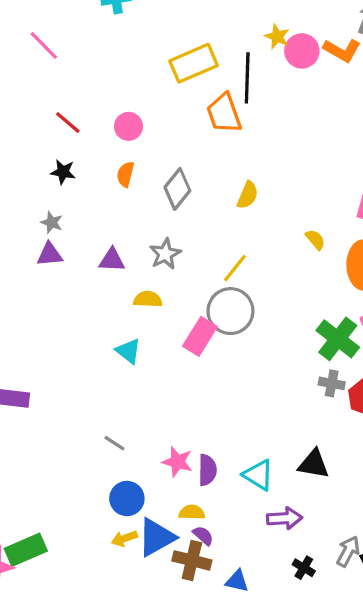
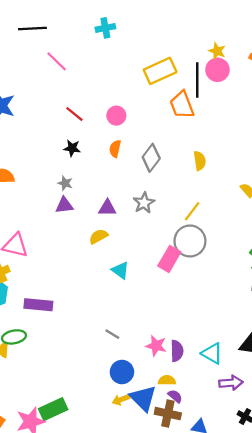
pink circle: (302, 51) -> (217, 70), moved
yellow semicircle: (248, 195) -> (200, 161), turned -30
yellow semicircle: (148, 299) -> (98, 236), moved, turned -30
blue triangle: (156, 537) -> (143, 398), turned -44

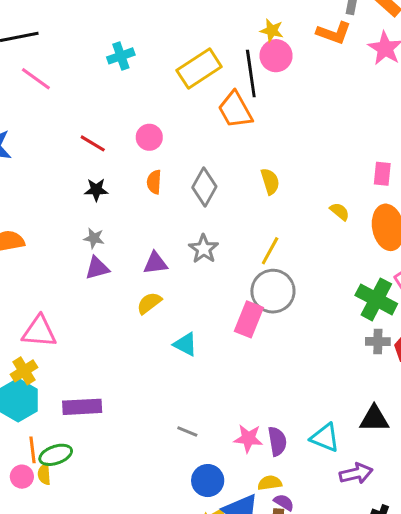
cyan cross: (105, 28) -> (121, 56), moved
pink line: (57, 61) -> (36, 79), moved

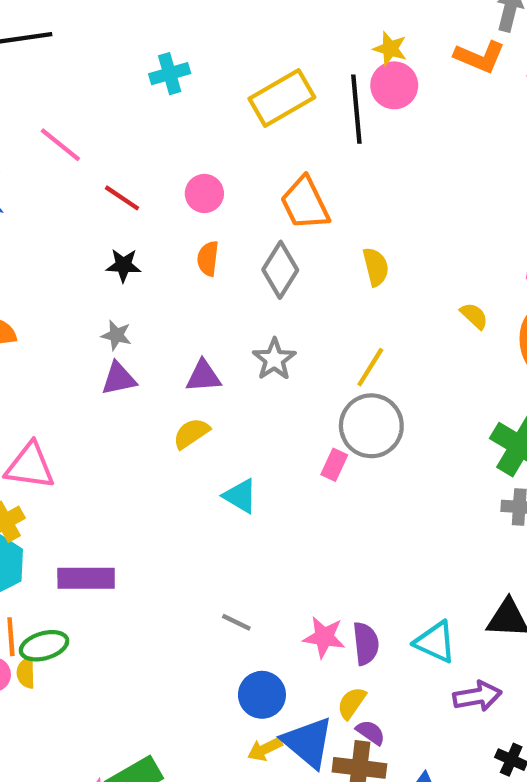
pink line: (36, 79) -> (60, 145), moved
orange trapezoid: (235, 110) -> (305, 203), moved
pink rectangle: (249, 319) -> (334, 465), size x0.6
yellow semicircle: (270, 483) -> (352, 703), turned -50

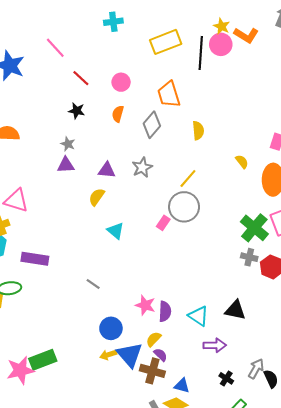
orange L-shape: (480, 57) -> (246, 35), moved
yellow semicircle: (191, 433) -> (97, 197), turned -30
gray line: (236, 622) -> (93, 284), moved

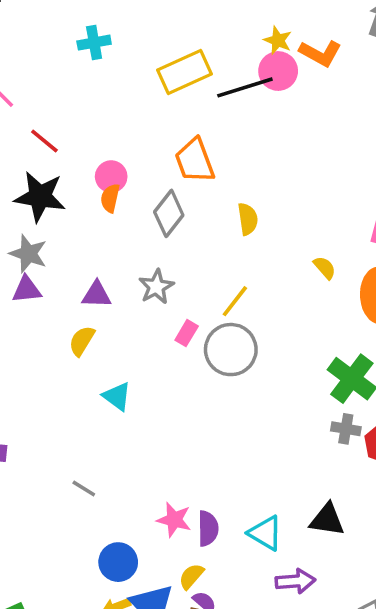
black line: (201, 53) -> (245, 87), turned 72
pink circle: (121, 82) -> (111, 177), moved
black star: (77, 111) -> (40, 197), size x1.8
gray star: (68, 144) -> (28, 254), size x1.5
pink rectangle: (163, 223) -> (187, 333), moved

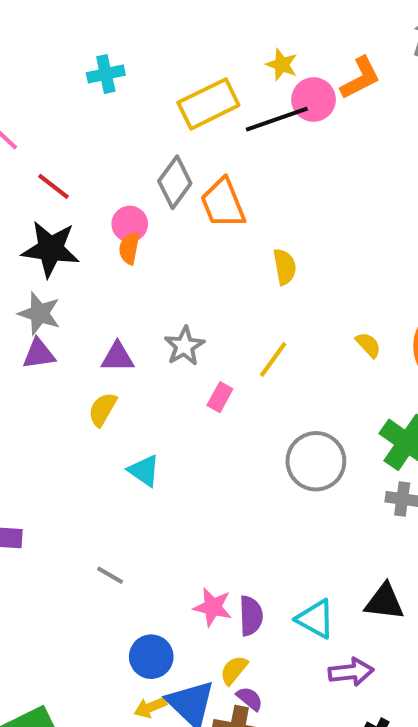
yellow star: (278, 40) -> (282, 65), moved
orange L-shape: (320, 53) -> (360, 78), turned -54
gray diamond: (169, 213) -> (175, 182), moved
yellow semicircle: (325, 268) -> (368, 345), moved
gray circle: (231, 350) -> (316, 461), moved

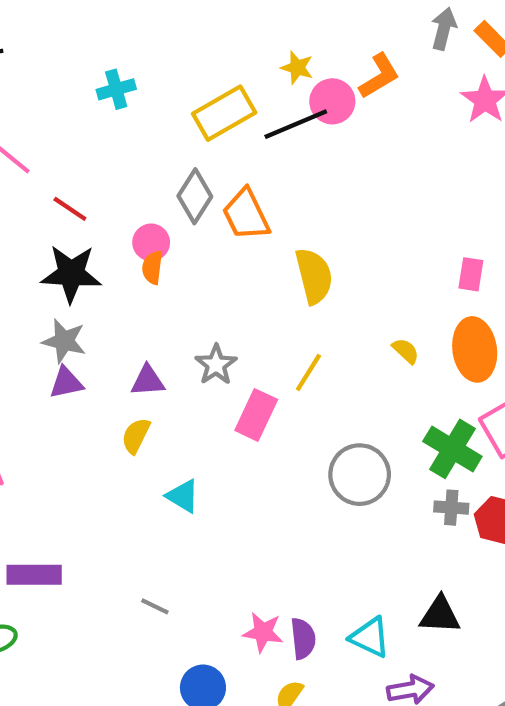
yellow semicircle: (285, 267) -> (314, 276), size x1.5
pink rectangle: (220, 397) -> (256, 415), size x1.6

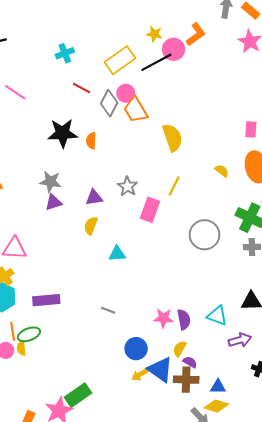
red line: (70, 209) -> (82, 88), moved
pink circle: (151, 242) -> (126, 93), moved
black star: (71, 274) -> (63, 133), moved
cyan triangle: (183, 496) -> (117, 254), turned -30

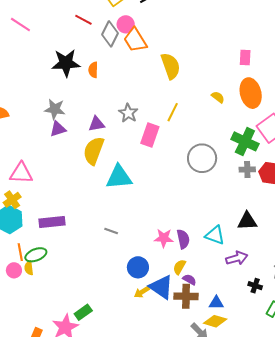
yellow semicircle: (91, 226) -> (94, 151), size x1.6
cyan triangle: (117, 254) -> (119, 177), size x1.6
green rectangle: (78, 395) -> (83, 312), size x0.7

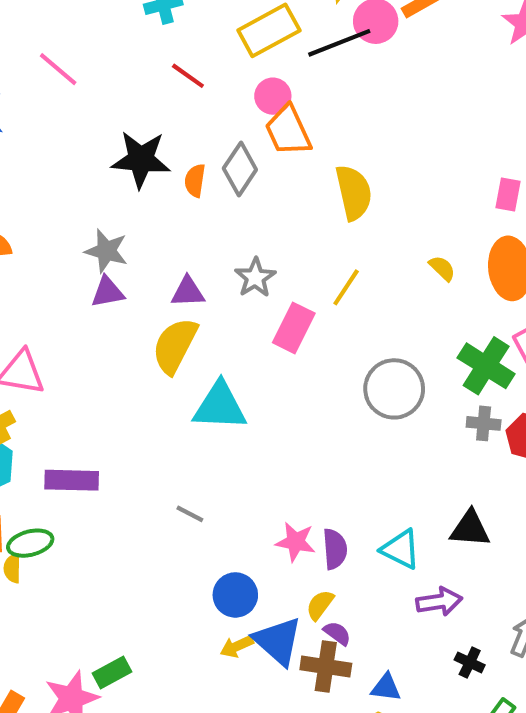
gray diamond: (110, 34) -> (240, 169), moved

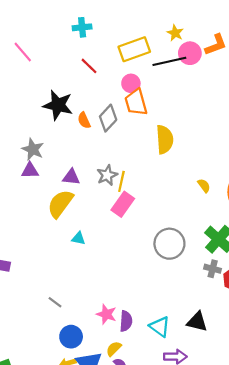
orange semicircle: (195, 181) -> (84, 120), turned -42
yellow line: (346, 287) -> (121, 181), moved, turned -30
cyan triangle: (220, 406) -> (78, 238), size x0.5
gray line: (190, 514) -> (55, 302), moved

